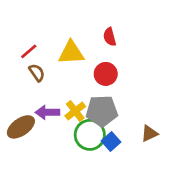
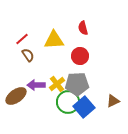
blue square: (111, 142) -> (84, 107), size x1.5

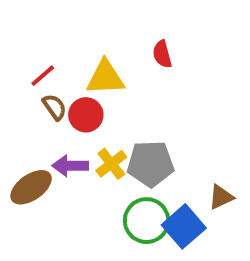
red circle: (80, 56) -> (86, 115), moved
green circle: (68, 102) -> (147, 221), moved
blue square: (84, 107) -> (184, 226), moved

